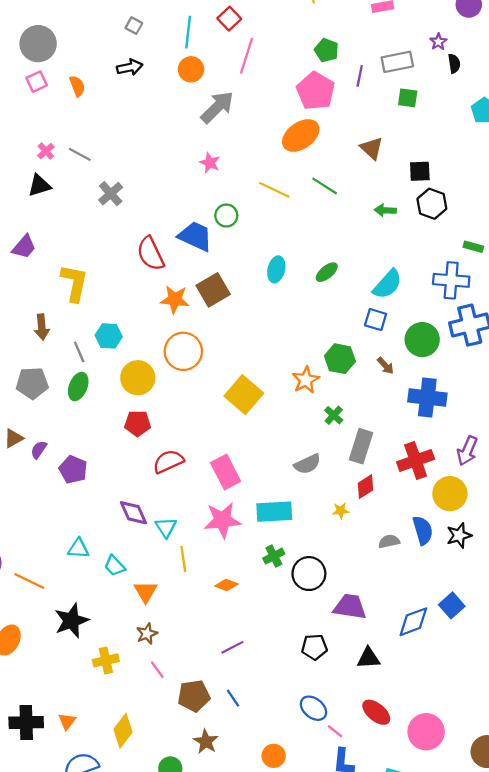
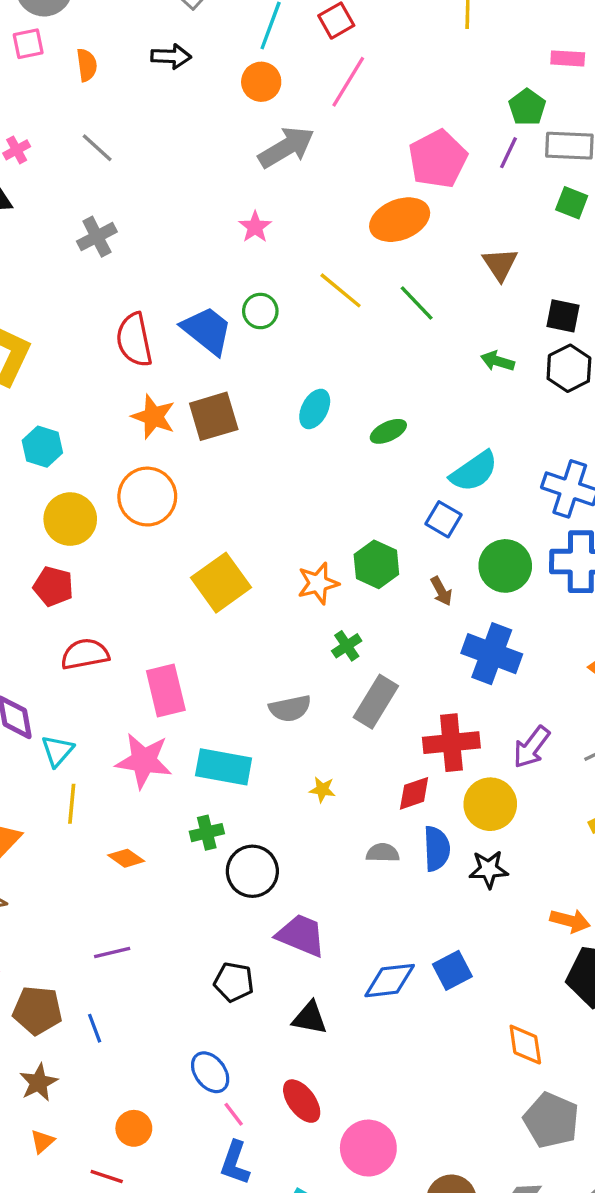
green pentagon: (327, 50) -> (527, 107), moved
gray line: (80, 154) -> (97, 148), moved
red diamond: (366, 487) -> (414, 793), moved

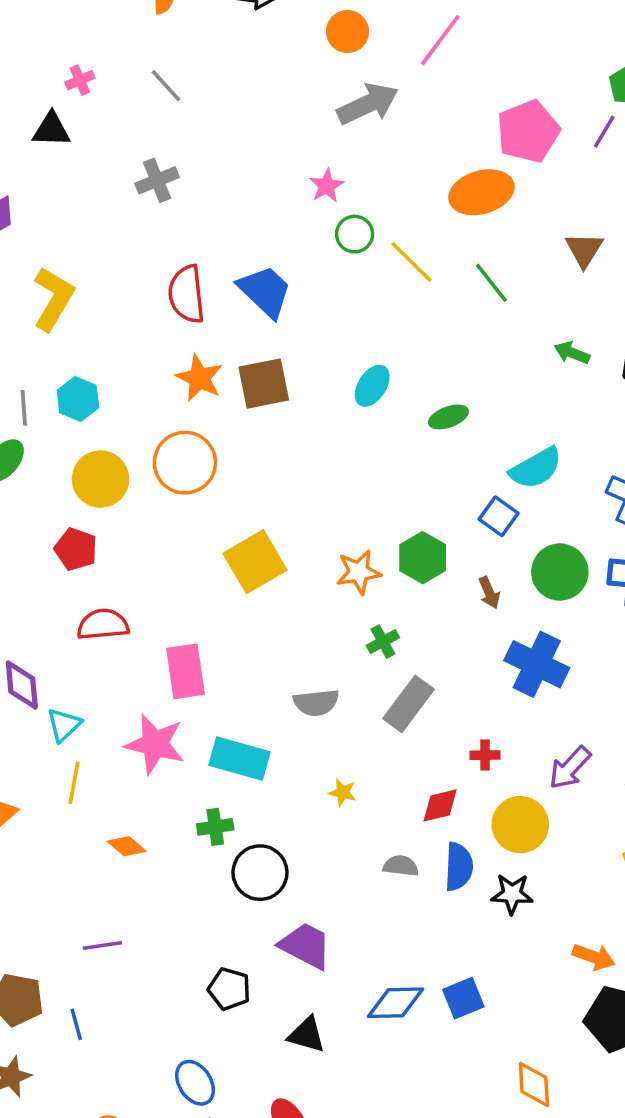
green circle: (260, 311) -> (355, 234), moved
red cross: (451, 743) -> (485, 755), size x0.5

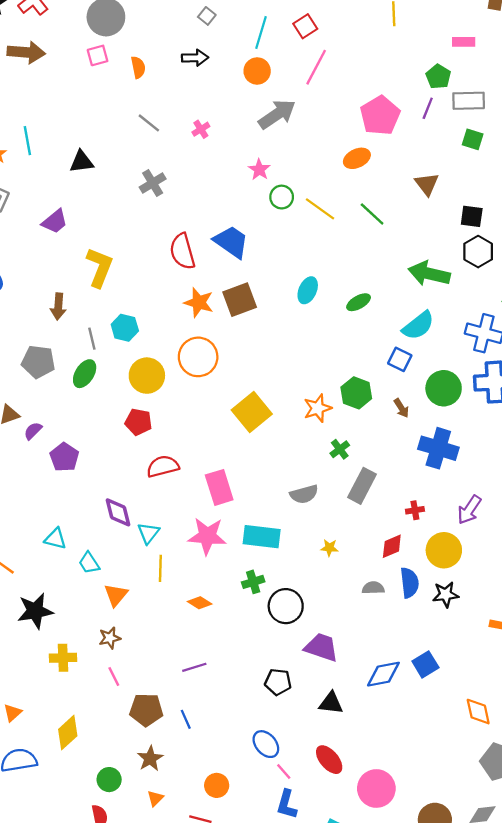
pink cross: (80, 80) -> (201, 129), moved
orange ellipse: (481, 192) -> (357, 158), size x0.7
green arrow: (572, 353) -> (429, 274), moved, size x1.8

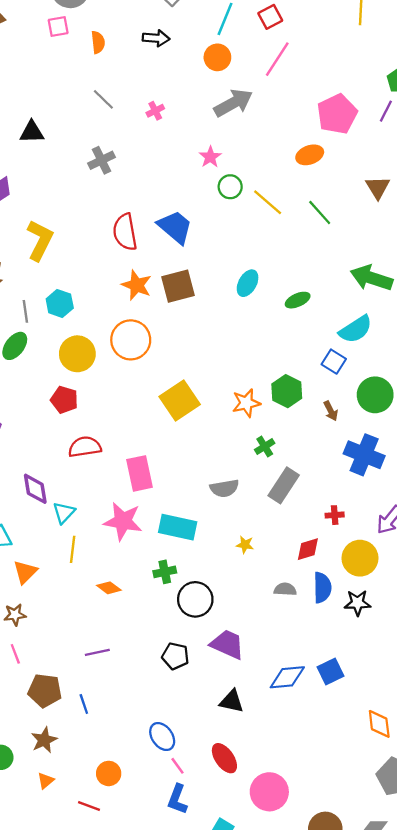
black pentagon: (278, 682) -> (175, 656), moved

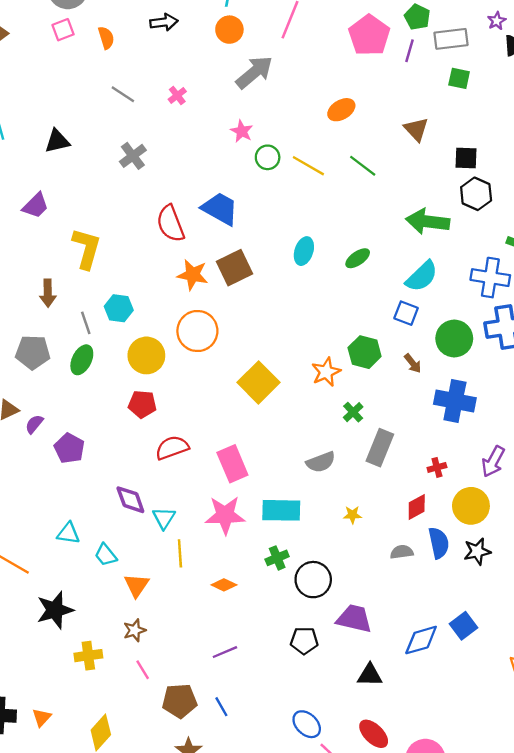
pink pentagon: (337, 114) -> (369, 35), moved

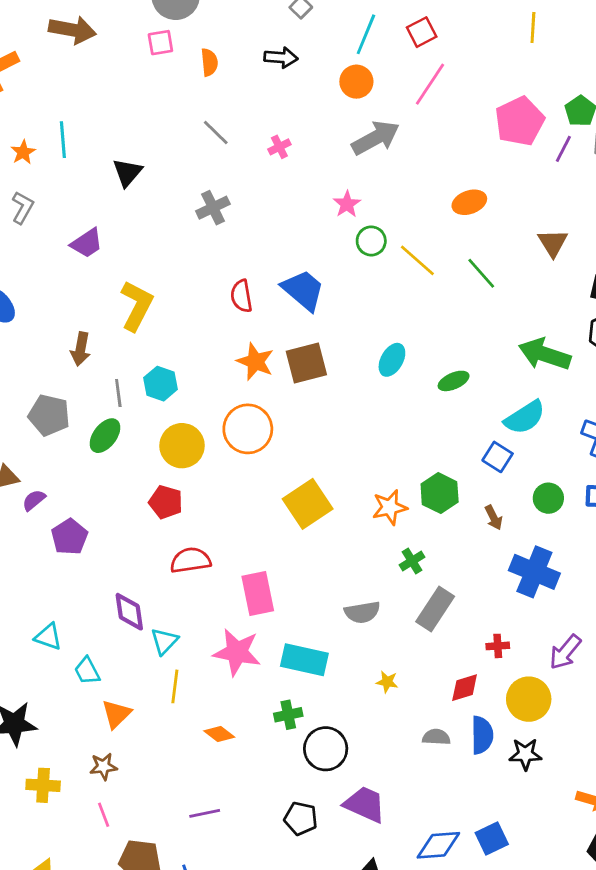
black triangle: (57, 141) -> (127, 172), turned -48
red semicircle: (171, 224) -> (241, 296), size x0.7
green circle: (454, 338) -> (548, 498), size x0.7

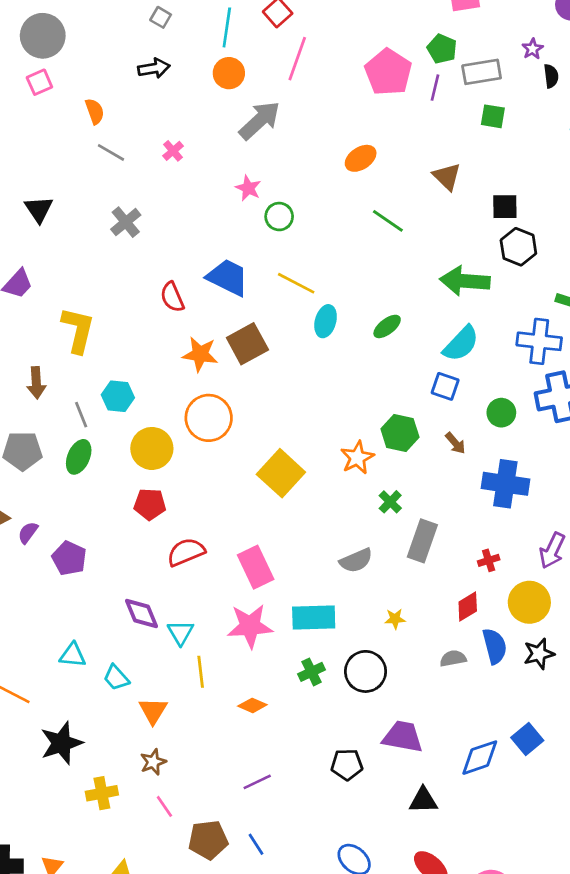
orange semicircle: (209, 62) -> (95, 111), moved
yellow line: (417, 260) -> (296, 283), moved
black circle: (326, 749) -> (366, 671), moved

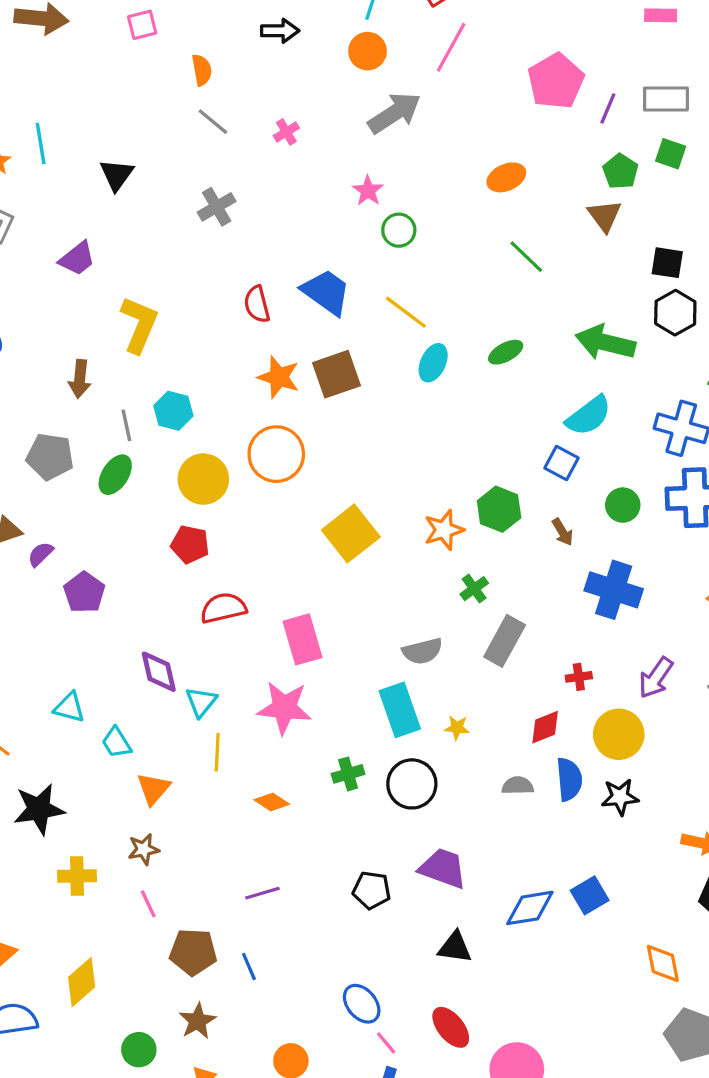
green pentagon: (442, 49) -> (620, 171), moved
green ellipse: (387, 326) -> (506, 352), moved
cyan rectangle: (314, 618) -> (400, 710), moved, turned 63

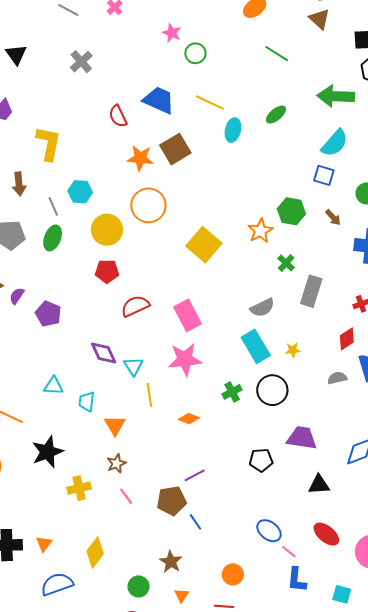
cyan trapezoid: (116, 743) -> (87, 402), turned 50
brown pentagon: (193, 952) -> (172, 501), moved

